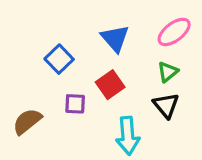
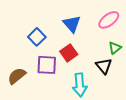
green triangle: (168, 72) -> (115, 48), moved
purple square: (75, 104) -> (47, 65), size x1.5

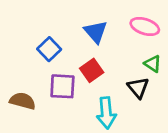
pink ellipse: (109, 20) -> (145, 27), turned 55
green triangle: (115, 48) -> (153, 64), turned -48
brown semicircle: (17, 76) -> (23, 101), turned 54

